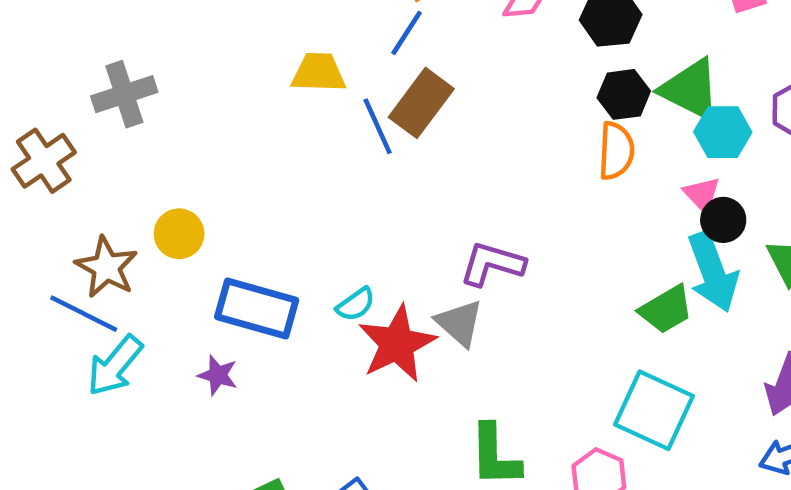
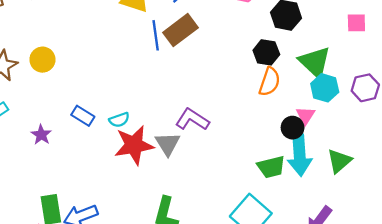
black hexagon: (624, 94) -> (266, 52), moved
black circle: (723, 220) -> (293, 128), moved
blue rectangle: (257, 308) -> (83, 116), moved, size x0.6

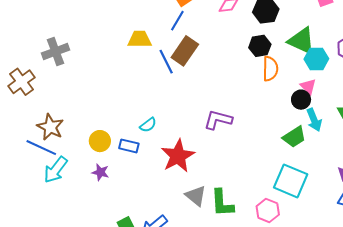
yellow circle: (42, 60) -> (100, 141), moved
cyan semicircle: (119, 120) -> (148, 125), moved
gray triangle: (168, 144) -> (196, 196), moved
cyan arrow: (300, 155) -> (314, 120), size x0.7

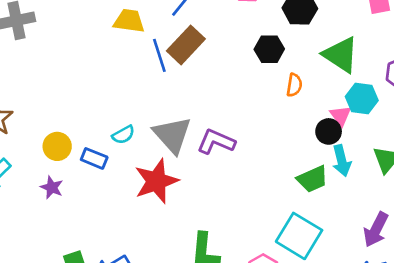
black hexagon: (260, 46) -> (269, 49), moved
cyan hexagon: (316, 59) -> (362, 98), moved
orange semicircle: (270, 69) -> (294, 85), size x0.7
gray triangle: (196, 196) -> (172, 135), moved, size x1.4

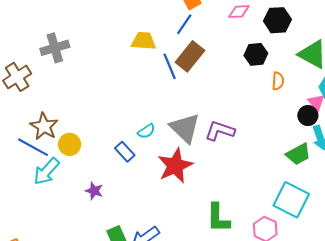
yellow circle: (57, 146) -> (70, 144), moved
blue rectangle: (94, 158) -> (125, 152), turned 30
purple star: (52, 187) -> (94, 191), moved

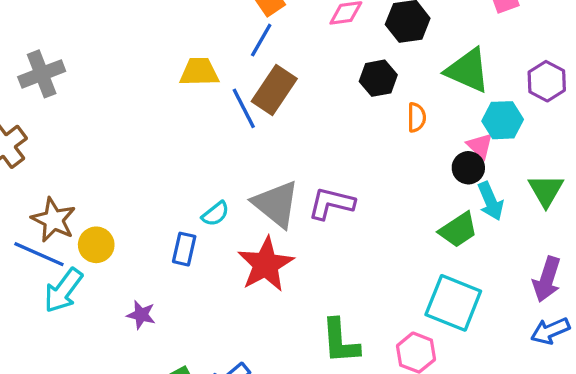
gray cross: (55, 48) -> (42, 74), moved
blue rectangle: (125, 152) -> (184, 249), turned 60

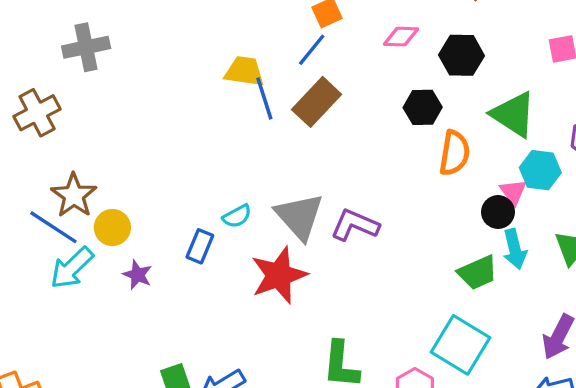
blue line: (244, 108) -> (264, 98), moved
orange semicircle: (417, 117) -> (454, 153), size x1.5
purple star: (141, 315) -> (137, 275), moved

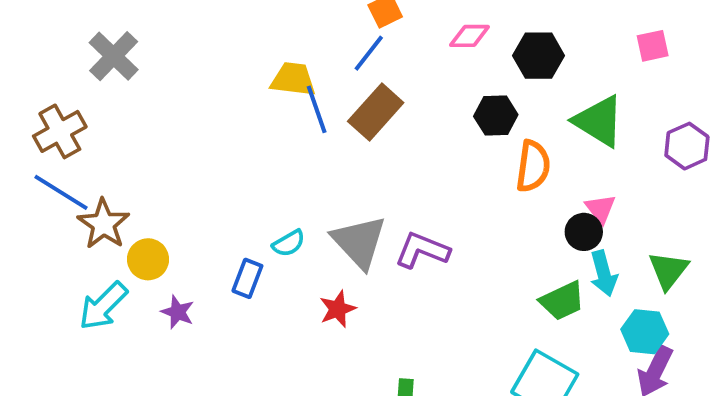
gray cross: (86, 47) -> (114, 56), turned -33
cyan hexagon: (540, 170) -> (645, 332), moved
blue line: (53, 227) -> (61, 192), moved
red star: (279, 275) -> (338, 309), size x0.6

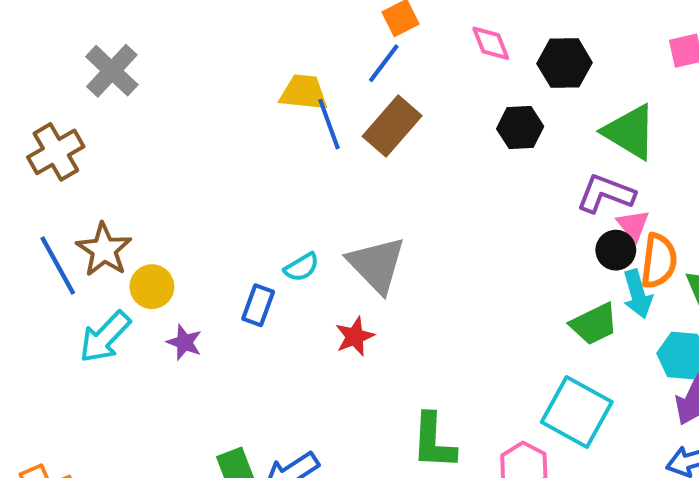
pink diamond: (470, 36) -> (491, 43), turned 69
orange semicircle: (533, 166) -> (659, 261), moved
blue line: (61, 192) -> (58, 266), moved, turned 30
purple L-shape: (422, 250) -> (606, 194), moved

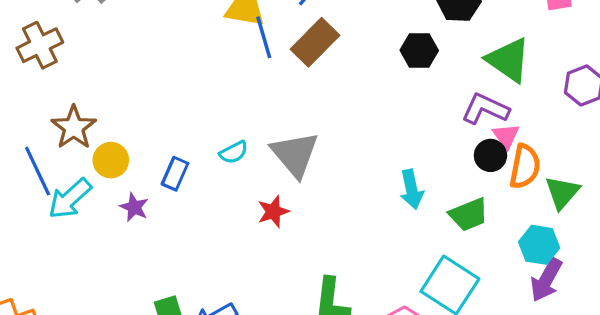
blue line: (58, 266) -> (38, 171), moved
cyan arrow: (638, 294) -> (412, 189), moved
blue rectangle: (258, 305) -> (175, 174), moved

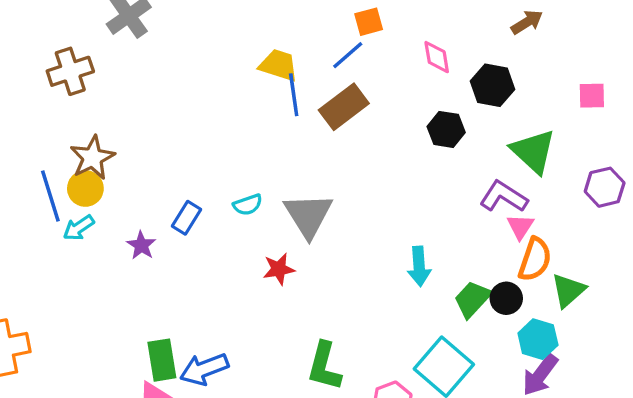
black circle: (490, 155) -> (506, 298), moved
yellow circle: (111, 160) -> (85, 188), moved
cyan arrow: (70, 199) -> (79, 228), size x0.7
green trapezoid: (469, 214) -> (472, 299), turned 147

